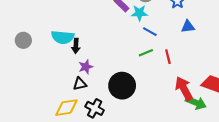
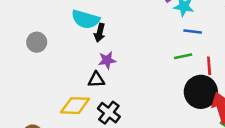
blue line: (150, 32) -> (193, 32), turned -32
gray circle: (23, 40) -> (37, 42), moved
black circle: (122, 86) -> (201, 92), moved

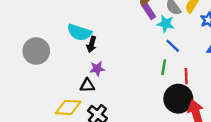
blue line: (193, 32) -> (173, 46), turned 35
gray circle: (37, 42) -> (36, 51), size x1.5
green line: (183, 56) -> (164, 67), turned -70

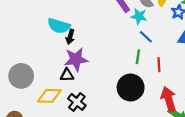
gray circle: (36, 51) -> (21, 76), moved
purple star: (97, 69) -> (76, 59), size x1.6
black circle: (178, 99) -> (131, 87), moved

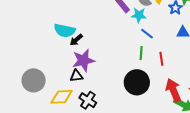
black arrow: (70, 37) -> (76, 40), turned 40

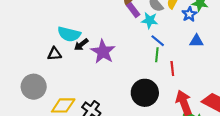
green line: (141, 53) -> (157, 55), moved
purple star: (83, 60) -> (103, 52), moved, turned -30
black triangle: (76, 76) -> (54, 54), moved

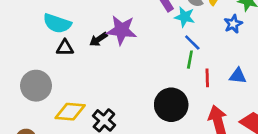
blue star: (189, 14) -> (233, 24), moved
cyan semicircle: (69, 34) -> (57, 23), moved
blue triangle: (196, 41) -> (238, 76), moved
purple star: (103, 52) -> (122, 30), moved, turned -30

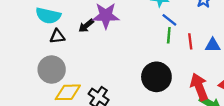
red line: (207, 78) -> (190, 41), moved
gray circle: (36, 86) -> (52, 70), moved

